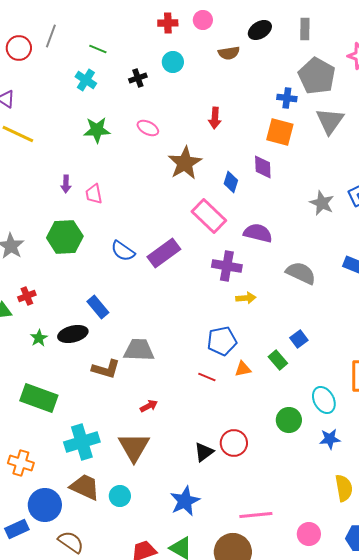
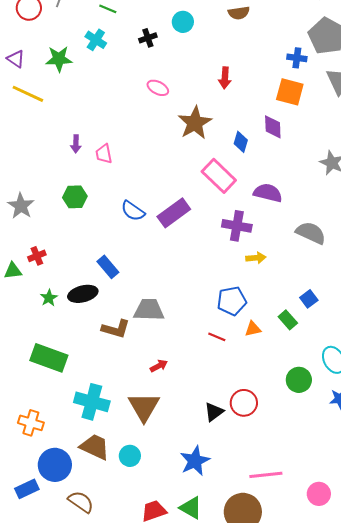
green star: (97, 130) -> (59, 59), moved
green hexagon: (65, 237) -> (75, 197), size x0.7
cyan cross: (82, 442) -> (92, 402), turned 32

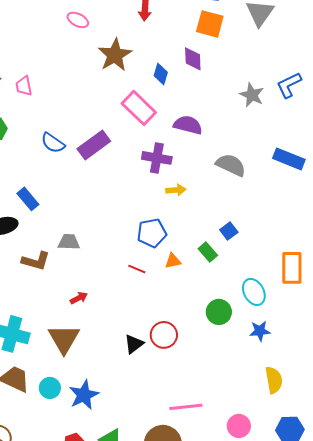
gray trapezoid: (149, 310) -> (69, 242), size x0.7
blue star: (195, 461) -> (84, 395), moved

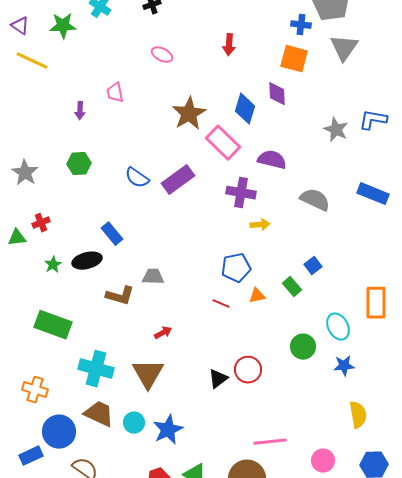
brown star: (115, 55) -> (189, 114), moved
blue diamond: (161, 74) -> (245, 109), size x1.4
blue L-shape: (289, 85) -> (373, 120), turned 36
pink trapezoid: (24, 86) -> (115, 93), moved

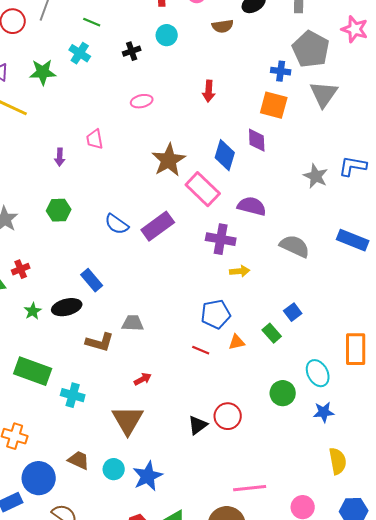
pink ellipse: (162, 55) -> (142, 101), turned -40
cyan cross: (96, 369) -> (73, 395), moved, size x0.7
brown trapezoid: (99, 414) -> (79, 460), size x0.7

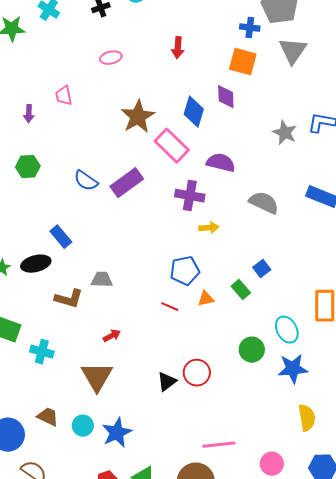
blue star: (324, 412) -> (293, 369), size x1.4

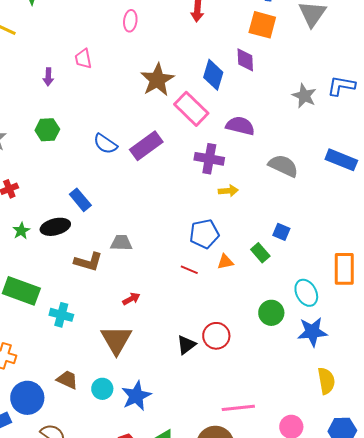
pink ellipse: (111, 58) -> (130, 21), turned -70
blue square: (262, 269) -> (281, 232), turned -30

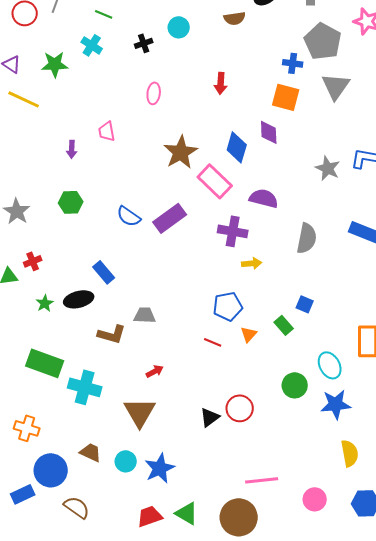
gray semicircle: (283, 166) -> (307, 238), turned 76
orange triangle: (225, 262) -> (249, 334), turned -36
cyan cross: (61, 315) -> (85, 387), size x1.4

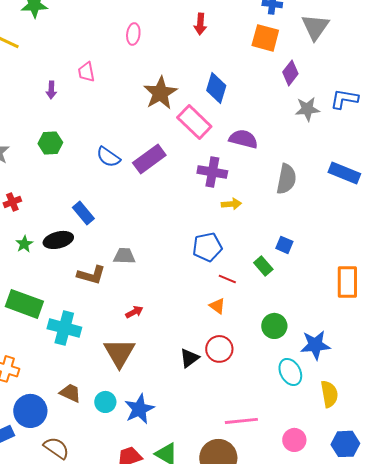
purple diamond: (269, 132) -> (290, 73), moved, turned 40
gray star: (328, 168) -> (307, 109), turned -30
orange triangle: (249, 334) -> (217, 306), moved, turned -36
red line: (213, 342) -> (227, 279), moved
cyan ellipse: (330, 365) -> (290, 372), moved

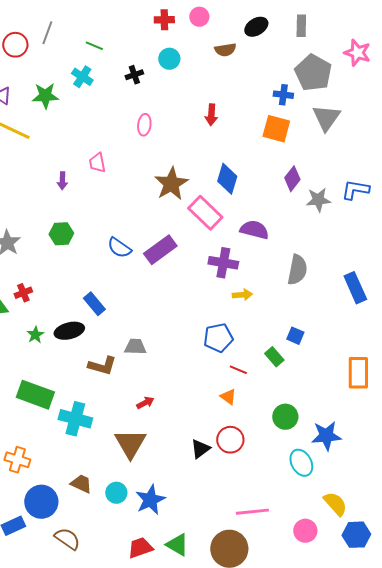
purple diamond: (290, 73) -> (292, 179), moved
blue rectangle: (344, 173) -> (355, 288), moved, turned 44
yellow semicircle: (329, 394) -> (335, 504), moved, turned -32

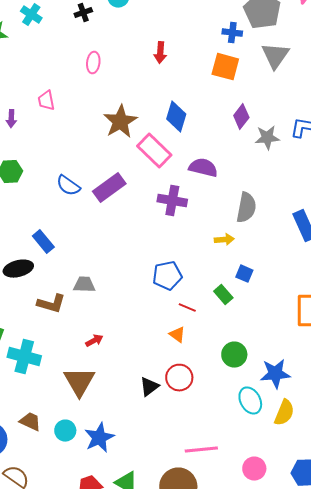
yellow arrow: (242, 295) -> (224, 240), moved
yellow semicircle: (335, 504) -> (284, 413), moved, turned 64

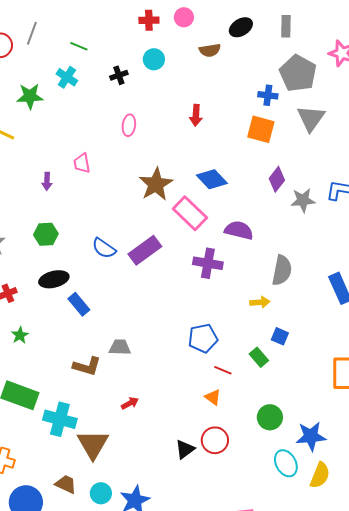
blue diamond: (176, 117) -> (212, 179), turned -60
black ellipse: (18, 269) -> (54, 279), moved
brown triangle: (79, 382) -> (93, 444), moved

